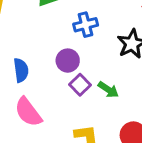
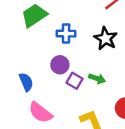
blue cross: (86, 25) -> (66, 34), turned 30

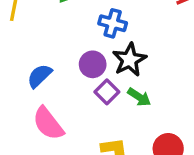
black star: (106, 39) -> (129, 60), moved
blue semicircle: (26, 82) -> (40, 76), turned -126

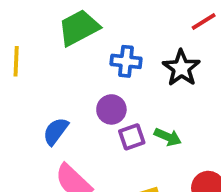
black star: (129, 60) -> (181, 68), moved
purple square: (107, 92) -> (132, 137), turned 35

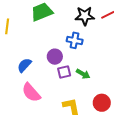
blue cross: (126, 61) -> (75, 40), moved
black star: (181, 68) -> (85, 16), moved, turned 30

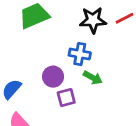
green arrow: (83, 74) -> (93, 78), moved

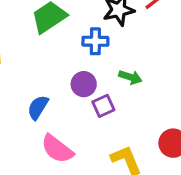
blue cross: (80, 54) -> (95, 41), moved

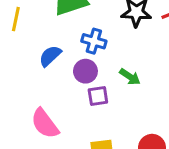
blue cross: (95, 41) -> (94, 41), moved
blue semicircle: (38, 107) -> (50, 56), moved

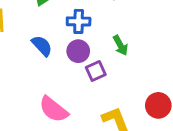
blue semicircle: (50, 56) -> (42, 46), turned 105
green arrow: (130, 77) -> (120, 45), turned 42

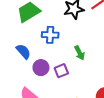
purple circle: (78, 51) -> (41, 68), moved

